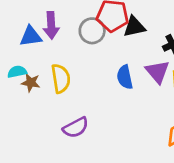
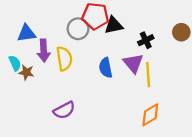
purple arrow: (51, 25) -> (44, 51), moved
cyan semicircle: (17, 72) -> (15, 63), turned 77
yellow semicircle: (61, 78) -> (64, 59), moved

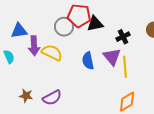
yellow semicircle: (64, 59) -> (52, 53), turned -55
brown star: (26, 72) -> (26, 96), moved

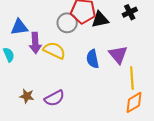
black cross: (123, 37) -> (130, 12), moved
yellow line: (125, 67) -> (132, 78), moved

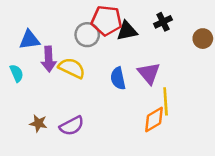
orange diamond: (134, 102) -> (154, 119), moved

